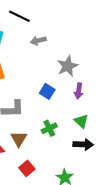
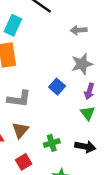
gray arrow: (38, 41) -> (79, 30), moved
green triangle: (81, 121) -> (88, 113), moved
green cross: (49, 128) -> (52, 143), moved

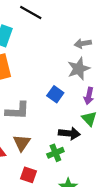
gray arrow: (79, 30) -> (83, 44), moved
black arrow: (85, 147) -> (69, 133), moved
red square: (24, 162) -> (28, 175), turned -35

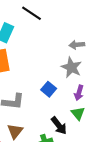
gray star: (79, 69) -> (71, 67), turned -30
black arrow: (69, 133) -> (59, 126), turned 42

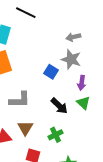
blue square: (49, 89) -> (51, 72), moved
black arrow: (59, 126) -> (59, 106), moved

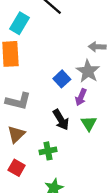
purple arrow: (82, 83) -> (81, 97), moved

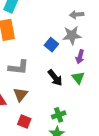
gray star: (88, 71) -> (72, 35), turned -30
purple arrow: (81, 97) -> (80, 57), moved
green cross: (48, 151) -> (59, 115), moved

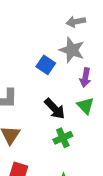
gray star: (72, 35) -> (72, 50), turned 30
green cross: (59, 115) -> (63, 138), moved

